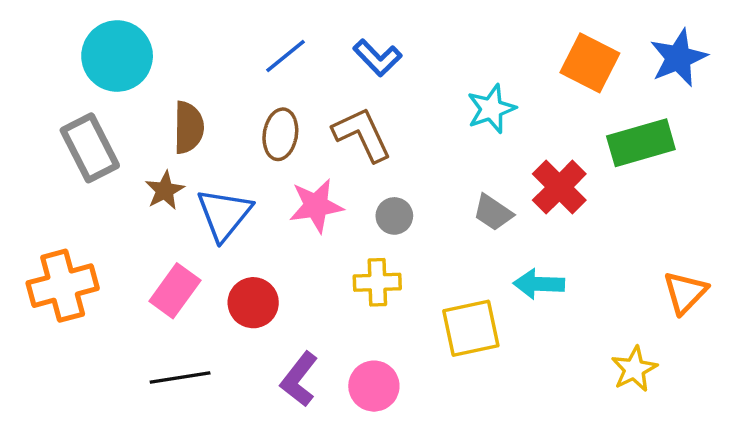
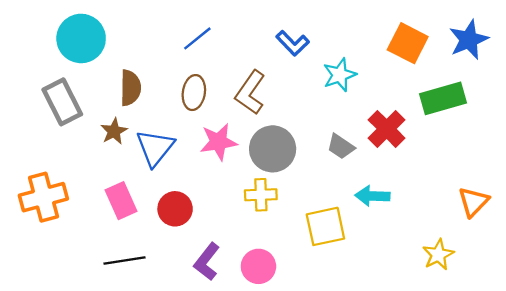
blue L-shape: (377, 58) -> (293, 43), moved
brown L-shape: (362, 134) -> (250, 93), turned -120
gray circle: (394, 216) -> (273, 149), size x1.8
pink rectangle: (175, 291) -> (121, 201), turned -60

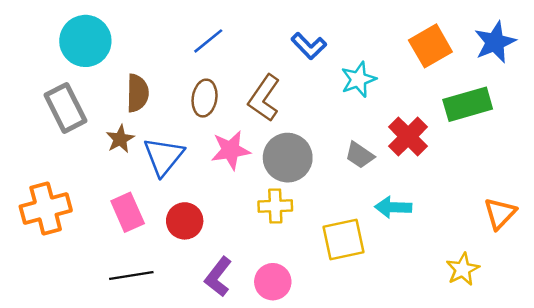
orange square: (408, 43) -> (430, 46), turned 33

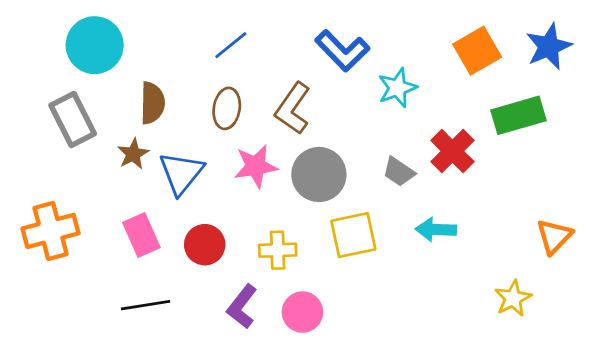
blue L-shape: (309, 46) -> (342, 51), size x1.4
yellow cross: (275, 206) -> (278, 250), moved
yellow square: (344, 240) -> (353, 235), moved

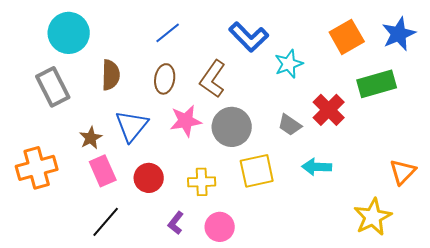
brown star: (133, 154) -> (91, 138), moved
yellow star: (513, 298) -> (373, 217), size x1.4
black line: (146, 305) -> (106, 222), turned -40
purple L-shape: (242, 307) -> (176, 223), size x0.7

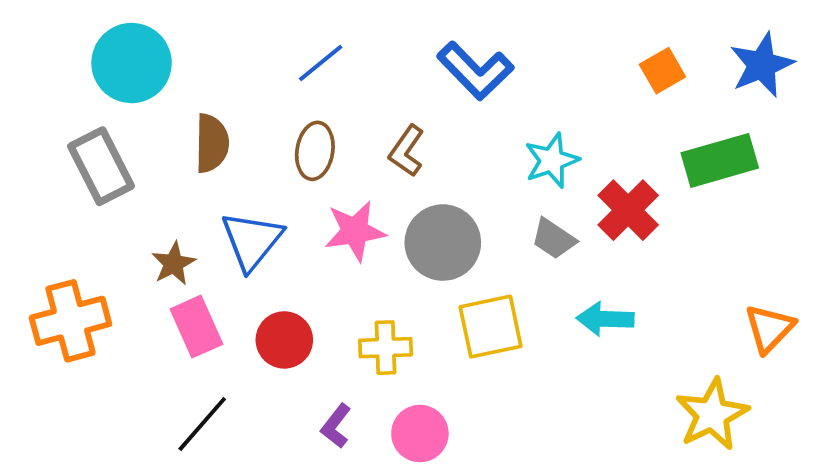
orange square: (347, 37) -> (662, 71), size x0.7
cyan star: (289, 64) -> (552, 160), moved
brown L-shape: (213, 79) -> (407, 151), size x0.7

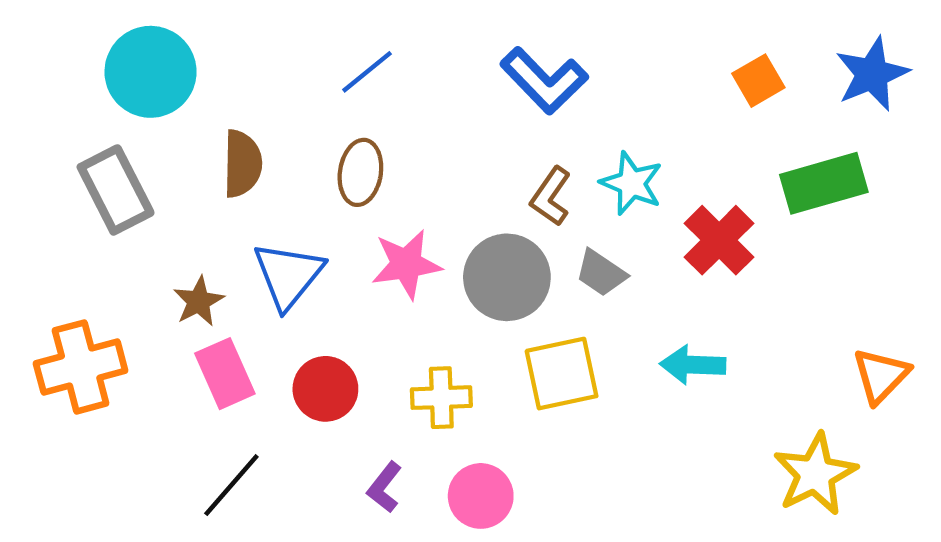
brown L-shape: (407, 151) -> (551, 196), moved
cyan star: (552, 160) -> (632, 183), turned -30
gray trapezoid: (554, 239) -> (601, 273), moved

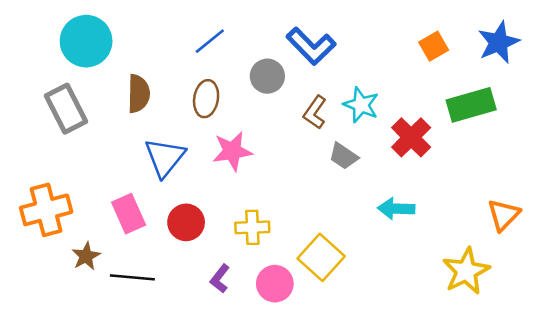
gray circle: (507, 277) -> (267, 76), moved, size x0.7
brown star: (199, 301) -> (86, 256), moved
yellow square: (562, 374) -> (321, 257), moved, turned -36
black line: (231, 485) -> (132, 277), turned 54

